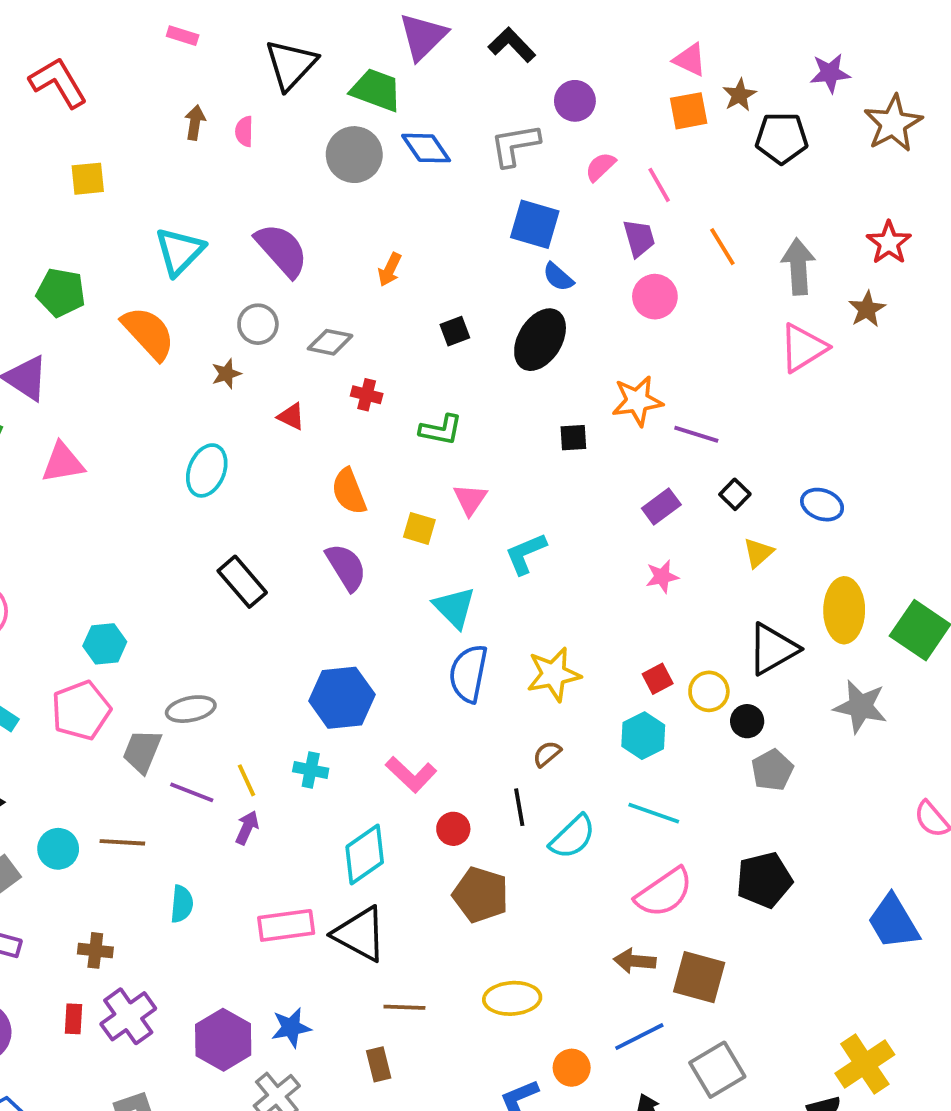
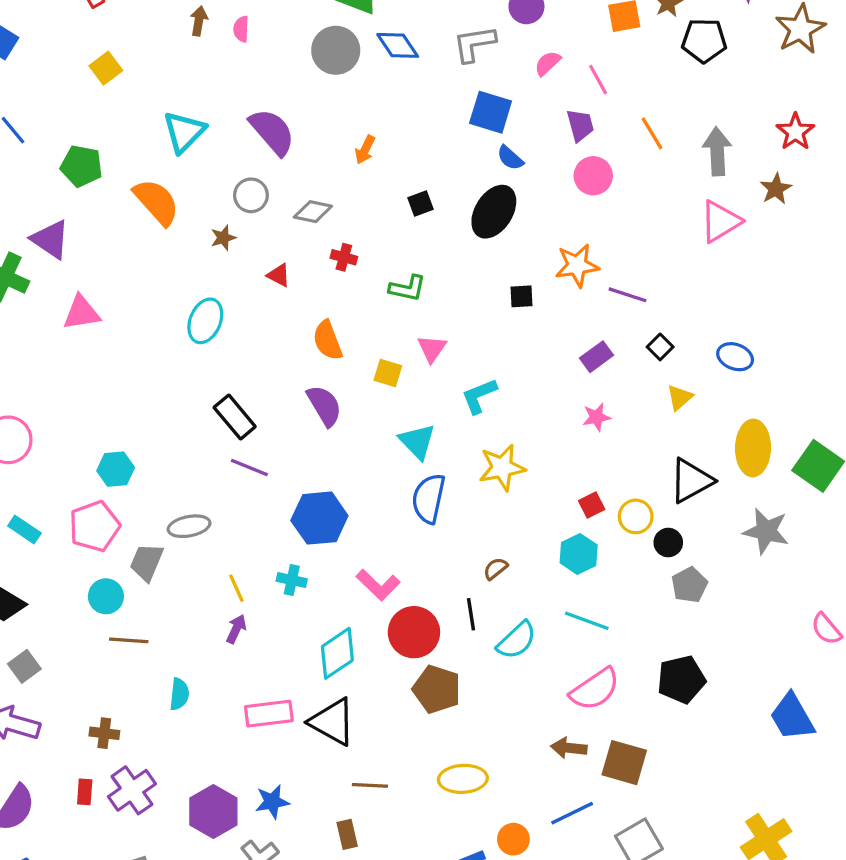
yellow square: (88, 179) -> (106, 68), turned -32
yellow star: (554, 674) -> (502, 468), moved
purple line: (192, 792) -> (249, 468), moved
red circle: (453, 829) -> (414, 632), size x1.8
cyan circle: (58, 849) -> (106, 596), moved

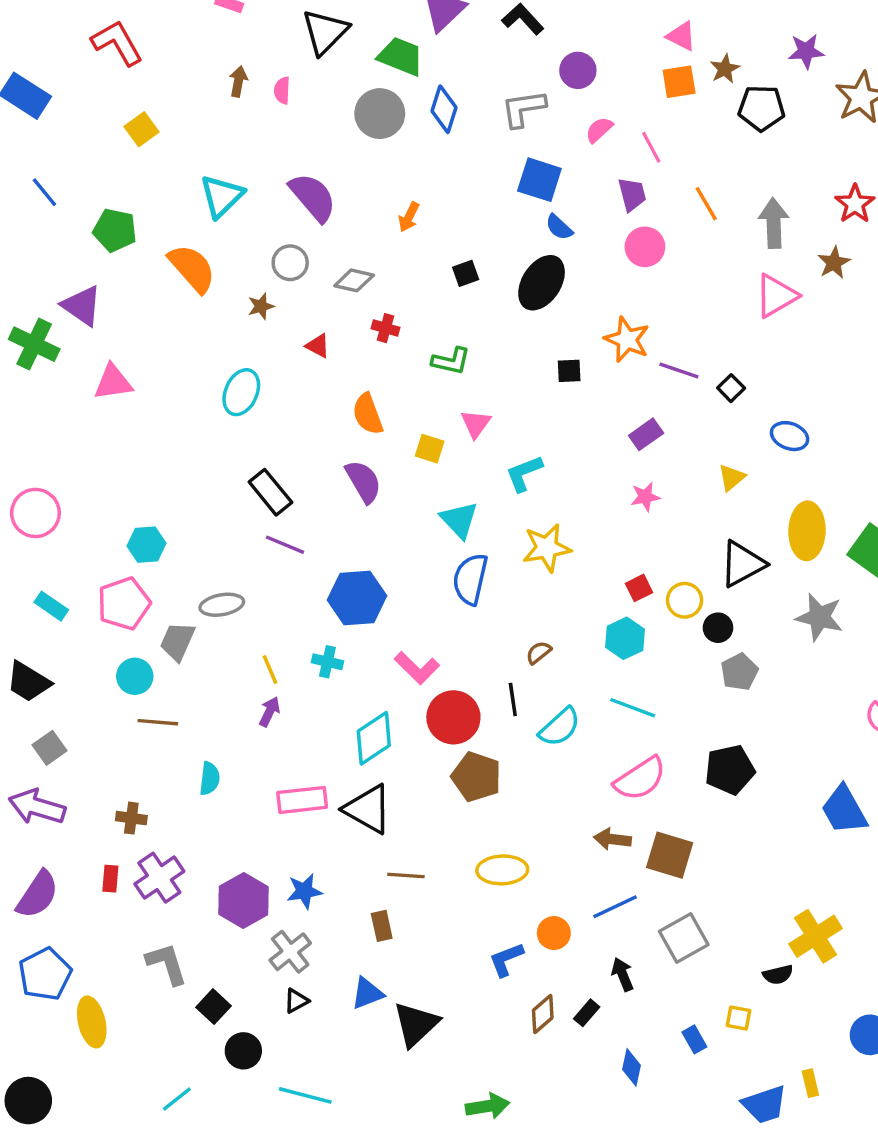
blue diamond: (398, 45) -> (444, 109), turned 51
orange star: (577, 265) -> (627, 339), turned 30
black square: (660, 347) -> (731, 388), moved

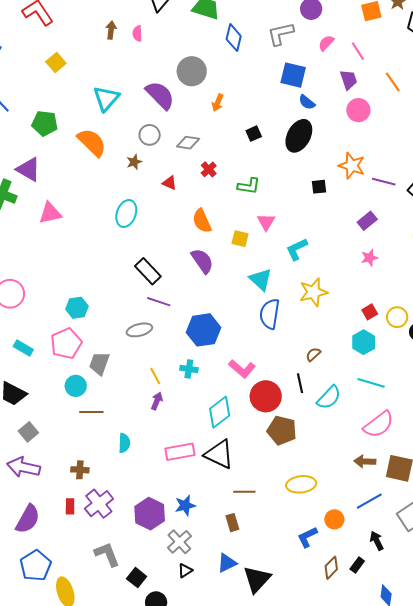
gray circle: (380, 114) -> (192, 71), moved
red cross: (386, 328) -> (209, 169), turned 35
gray ellipse: (222, 605) -> (139, 330), moved

